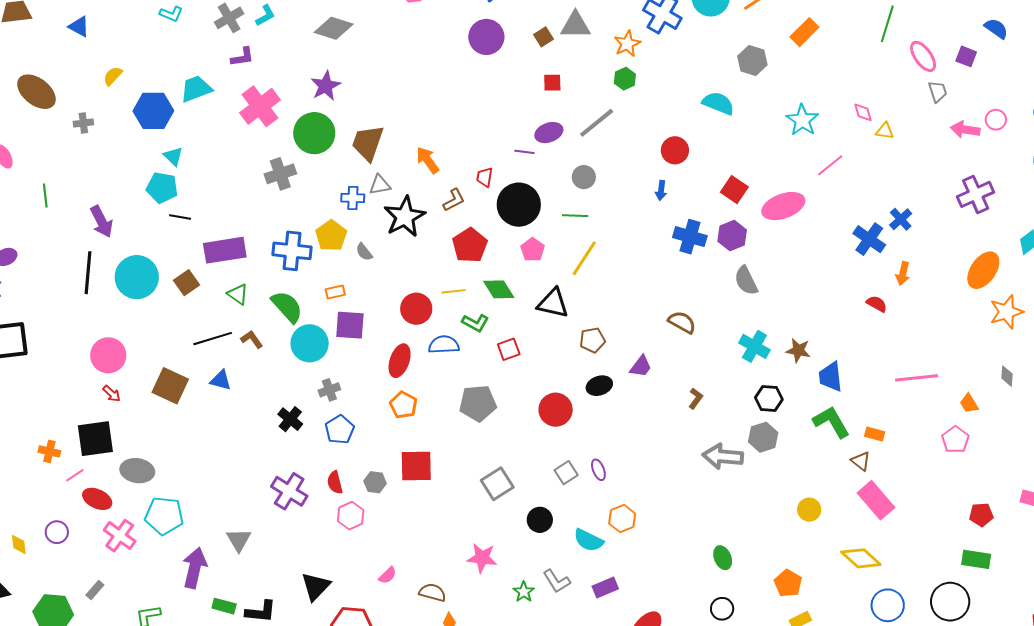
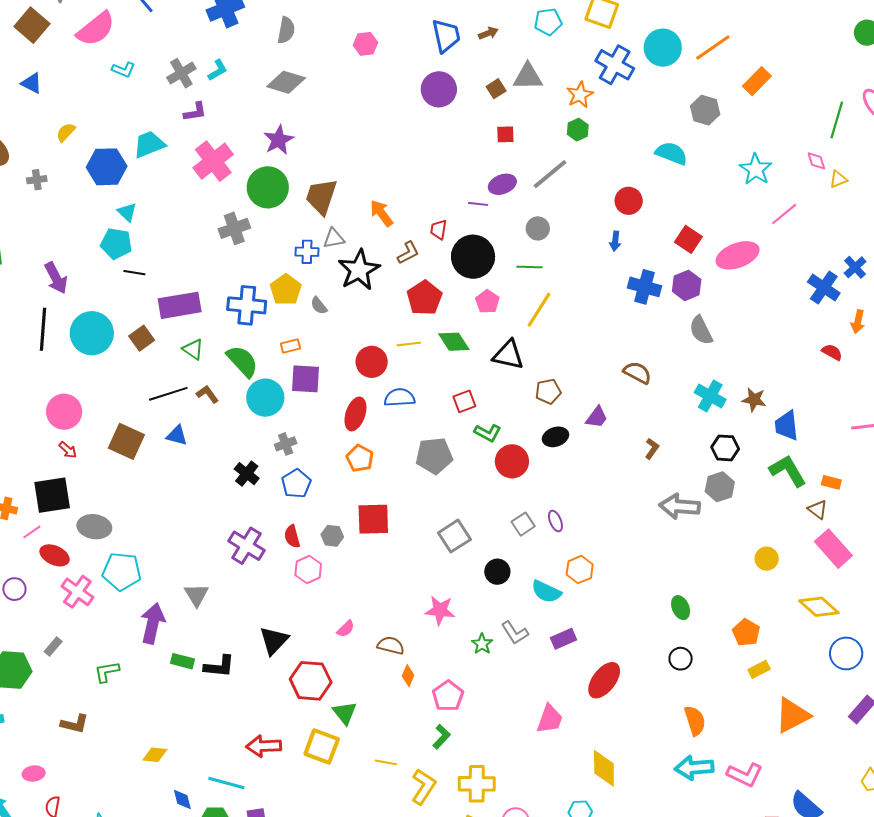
green line: (887, 24) -> (837, 120), moved
yellow triangle: (885, 131) -> (838, 179), turned -30
green L-shape: (475, 323) -> (488, 433), moved

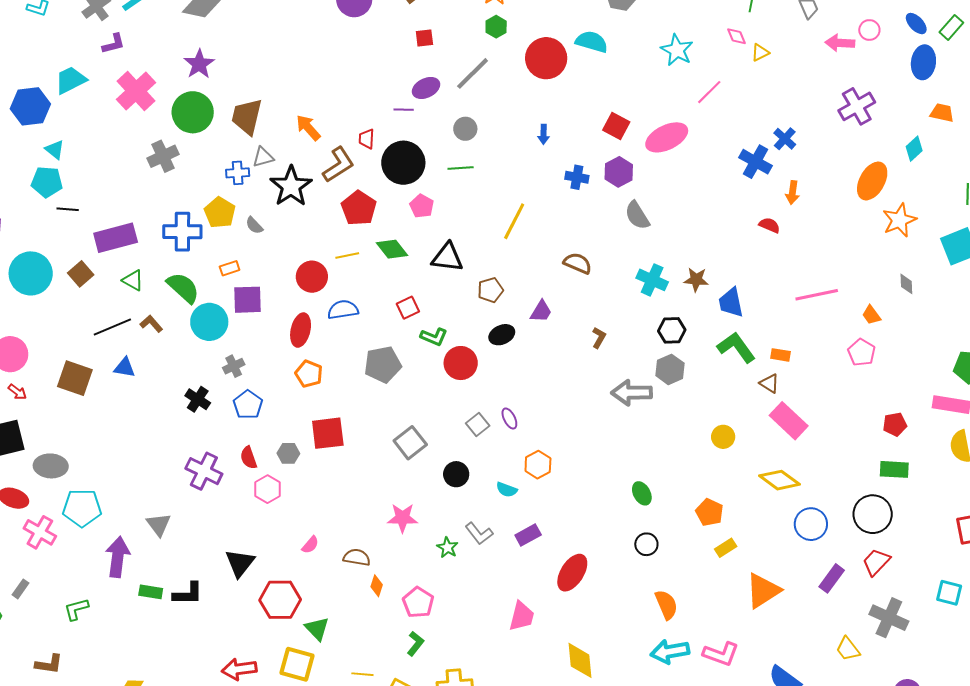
red circle: (629, 201) -> (546, 58), moved, size x1.5
brown L-shape: (408, 253) -> (338, 165), size x1.5
blue cross: (645, 287) -> (577, 177), size x0.7
yellow line: (539, 310) -> (514, 221), moved
cyan semicircle: (546, 592) -> (507, 490), size x0.7

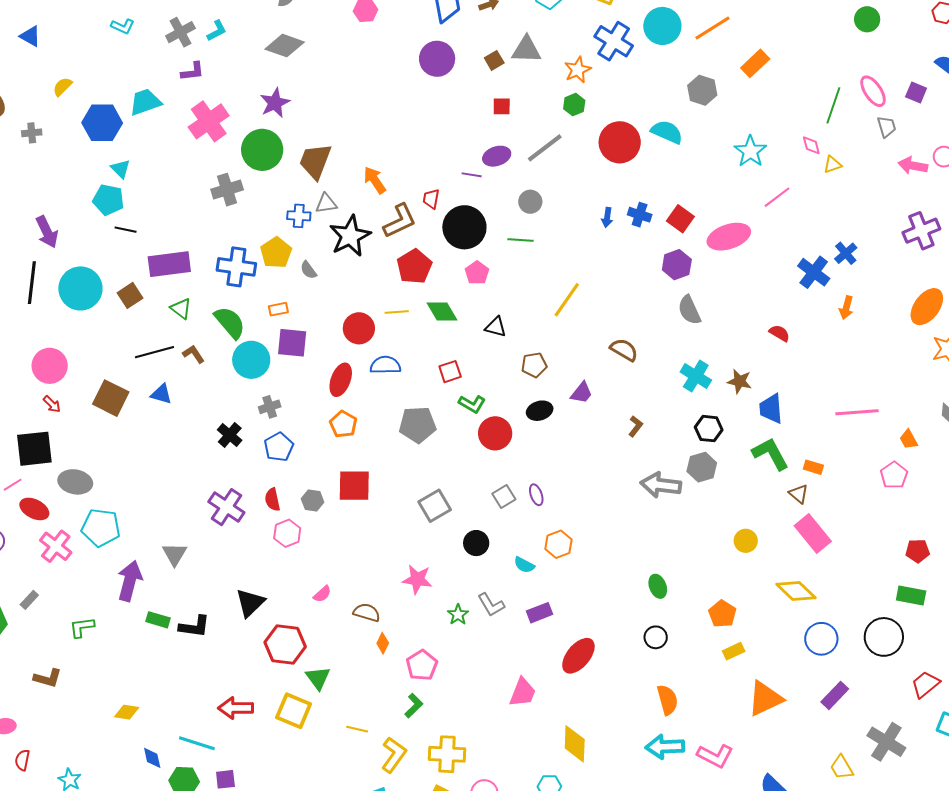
blue cross: (577, 177) -> (640, 215), moved
red semicircle: (769, 225) -> (779, 333), moved
black triangle: (447, 257) -> (496, 327), size x0.7
red trapezoid: (876, 562) -> (925, 684), moved

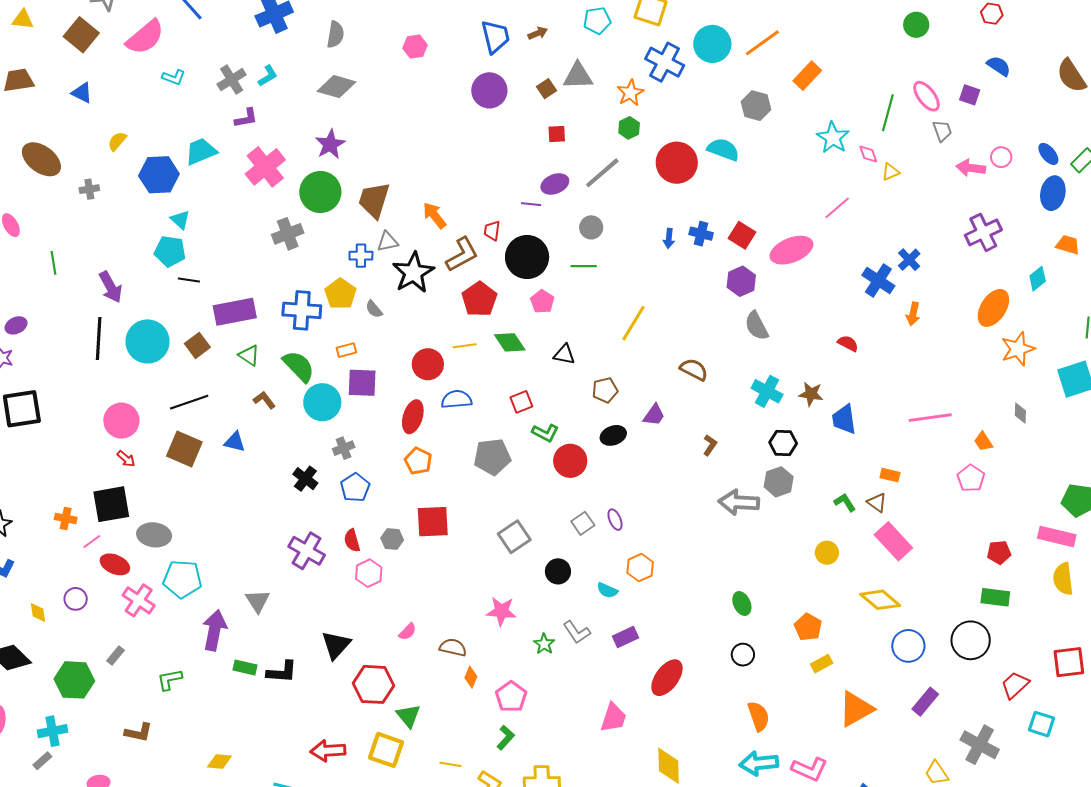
cyan star: (750, 151) -> (833, 138), moved
black line: (155, 352) -> (189, 402), moved
green L-shape: (770, 454) -> (845, 502), moved, size x0.6

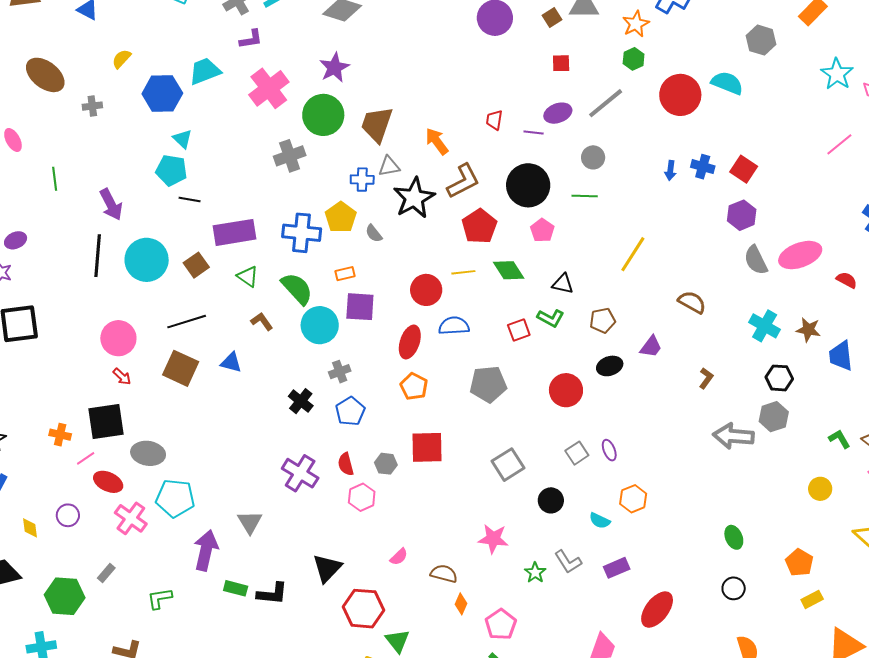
red trapezoid: (492, 231) -> (494, 120), moved
pink ellipse: (791, 250) -> (800, 255), moved
green L-shape: (545, 433) -> (551, 318), moved

